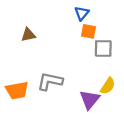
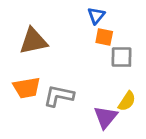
brown triangle: (28, 35) -> (33, 41), size x1.6
orange trapezoid: (17, 90) -> (27, 88), moved

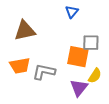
orange square: (104, 37) -> (78, 57), moved, size x1.6

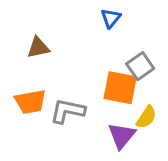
brown triangle: (25, 31) -> (38, 48), size x0.7
gray square: (91, 43) -> (140, 66), turned -36

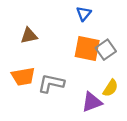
orange square: (120, 88) -> (87, 48), moved
purple triangle: (122, 136) -> (92, 102), turned 30

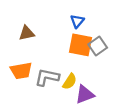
blue triangle: (84, 14) -> (77, 21), moved
yellow semicircle: (110, 88) -> (70, 82), moved

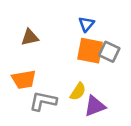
gray square: (98, 46) -> (109, 52), turned -30
gray L-shape: (47, 77) -> (43, 101), moved

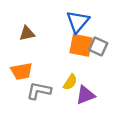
blue triangle: (86, 24) -> (78, 22), size x1.6

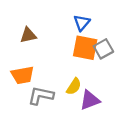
blue triangle: (78, 22) -> (82, 23), size x0.7
gray square: (98, 46) -> (103, 49), turned 36

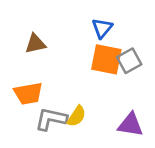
yellow semicircle: (74, 86) -> (77, 116), moved
purple triangle: (90, 100) -> (131, 125), moved, turned 30

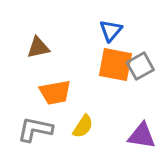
orange trapezoid: (28, 93) -> (55, 92), moved
gray L-shape: (51, 119) -> (35, 129), moved

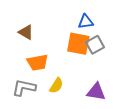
blue triangle: (111, 31) -> (86, 22), moved, turned 42
brown triangle: (38, 48) -> (26, 32), turned 42

